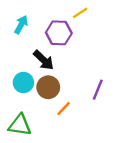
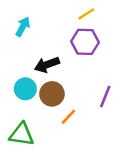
purple hexagon: (59, 33) -> (85, 42), moved
black arrow: (43, 60) -> (47, 65), turned 115

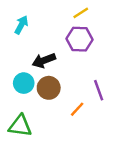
purple line: (105, 96) -> (99, 90), turned -42
orange line: (68, 117) -> (77, 109), moved

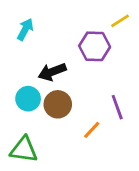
yellow line: (81, 13) -> (120, 21), moved

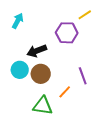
green triangle: (24, 150) -> (43, 106), moved

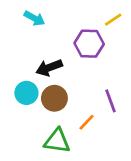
cyan arrow: (18, 21) -> (34, 18), moved, turned 91

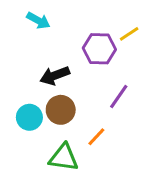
yellow line: (113, 20) -> (129, 34), moved
cyan circle: (26, 93) -> (29, 117), moved
purple line: (110, 101) -> (119, 96), moved, turned 55

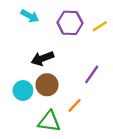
purple hexagon: (99, 49) -> (70, 23), moved

